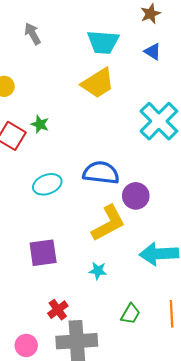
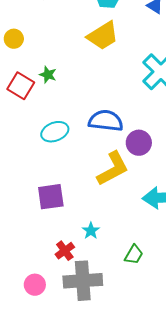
cyan star: (98, 271) -> (91, 231), moved, turned 30

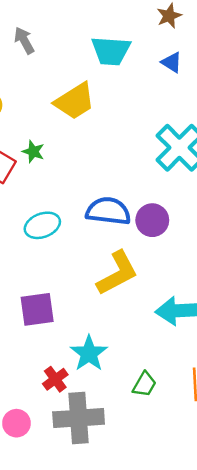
yellow trapezoid: (103, 36) -> (75, 101), moved
purple circle: (139, 143) -> (152, 220), moved
cyan star: (91, 231) -> (89, 353), size x1.6

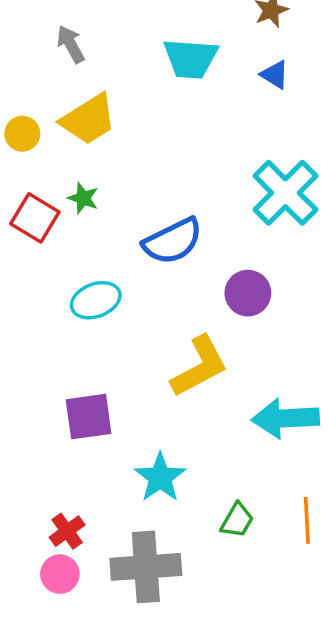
yellow trapezoid: (75, 101) -> (89, 119), moved
blue semicircle: (108, 211) -> (173, 241), moved, turned 147
red cross: (55, 379) -> (67, 531), moved

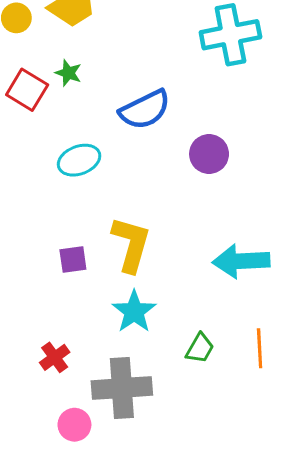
cyan cross: (285, 193) -> (230, 35), moved, turned 34
yellow L-shape: (200, 366) -> (131, 244), moved, turned -46
purple square: (89, 417) -> (73, 260), size x0.7
pink circle: (60, 574) -> (74, 425), moved

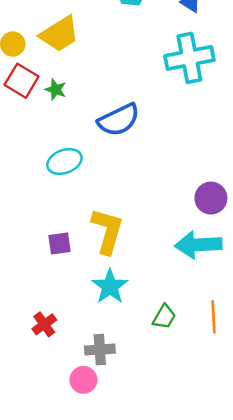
red square: (27, 90) -> (22, 81), moved
purple circle: (209, 154) -> (211, 198), moved
gray cross: (122, 388) -> (100, 350), size x0.6
pink circle: (74, 425) -> (83, 380), moved

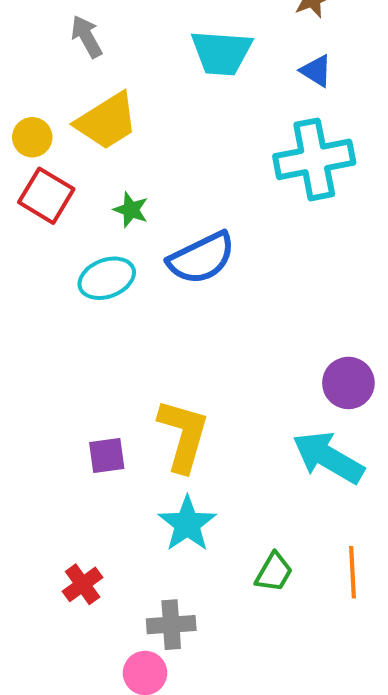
green star: (56, 90) -> (131, 210), moved
cyan ellipse: (64, 161) -> (107, 278), moved
cyan arrow: (198, 245) -> (328, 457), turned 33

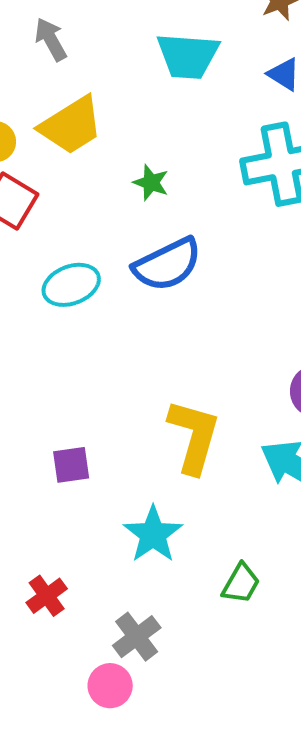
green star: (131, 210) -> (151, 183), moved
yellow L-shape: (183, 435) -> (194, 436), moved
gray cross: (171, 625) -> (137, 637), turned -33

